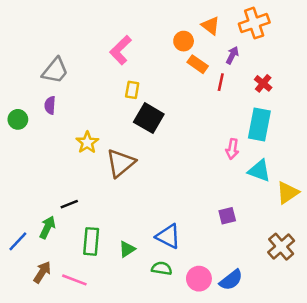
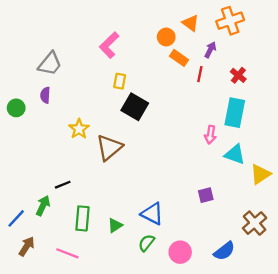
green semicircle: (162, 268) -> (146, 243), turned -60
brown arrow: (42, 272) -> (27, 246), moved
blue semicircle: (231, 280) -> (224, 251), moved

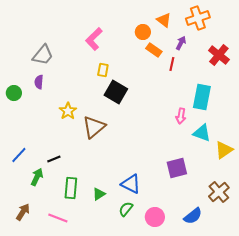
red cross: (238, 75) -> (219, 55), moved, size x1.5
purple square: (206, 195) -> (177, 168), size x1.5
blue line: (16, 218) -> (19, 155), moved

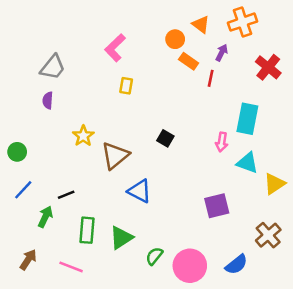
black square: (116, 92) -> (165, 138), moved, size x0.6
green circle: (14, 93) -> (17, 152), moved
blue triangle: (131, 184) -> (140, 191), moved
green triangle: (99, 194) -> (121, 238), size x1.5
pink circle: (155, 217) -> (190, 266), size x1.4

